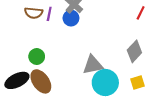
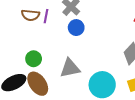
blue circle: (71, 18) -> (76, 28), moved
gray triangle: (93, 65) -> (70, 68), moved

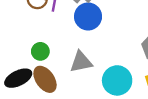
blue circle: (76, 28) -> (88, 16), size x1.5

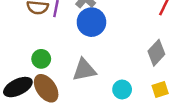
cyan circle: (117, 80) -> (122, 89), size x0.6

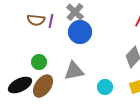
brown ellipse: (46, 88) -> (43, 86), turned 70

